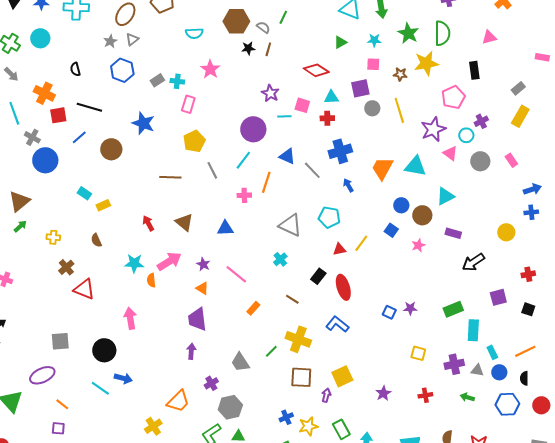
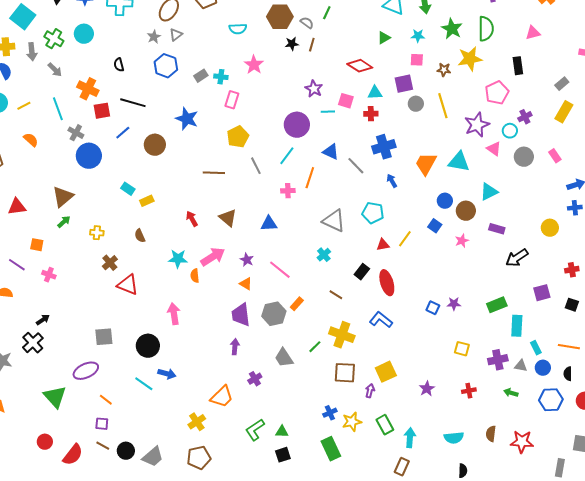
orange line: (525, 351) -> (569, 347), turned 35
gray hexagon: (230, 407) -> (274, 314), moved

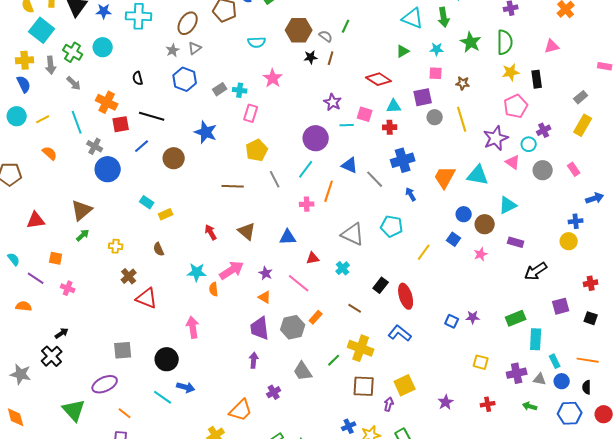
yellow star: (470, 59) -> (511, 72), moved, size x0.7
blue cross: (575, 208) -> (576, 221), moved
red triangle: (383, 245) -> (313, 258), moved

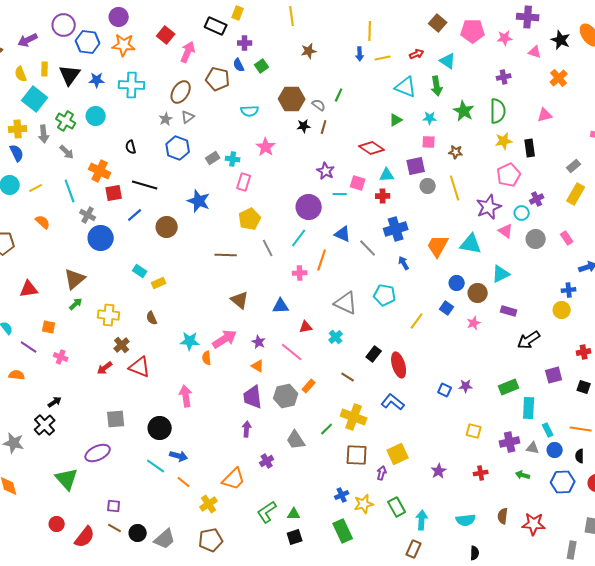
red arrow: (211, 232) -> (105, 368), moved, turned -98
yellow cross: (116, 246) -> (109, 315), size x1.5
orange line: (125, 413) -> (184, 482), moved

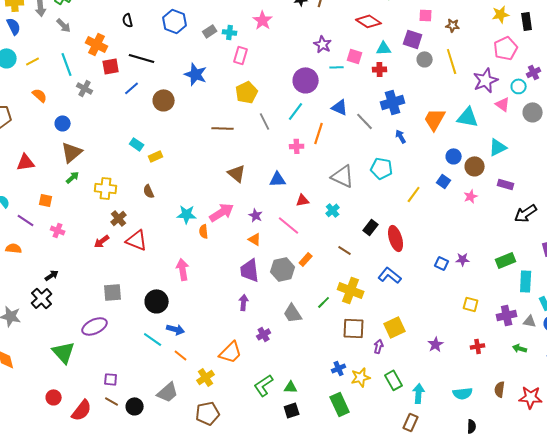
purple square: (416, 166) -> (413, 39), turned 30
blue circle: (101, 238) -> (63, 123), moved, size x0.6
gray trapezoid: (165, 539) -> (168, 392), moved

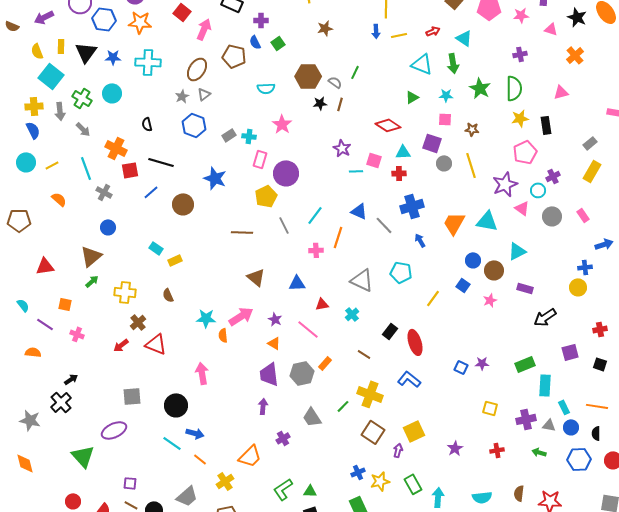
purple circle: (306, 80) -> (286, 173), moved
blue circle: (63, 123) -> (108, 227), moved
brown square: (354, 328) -> (373, 432), turned 30

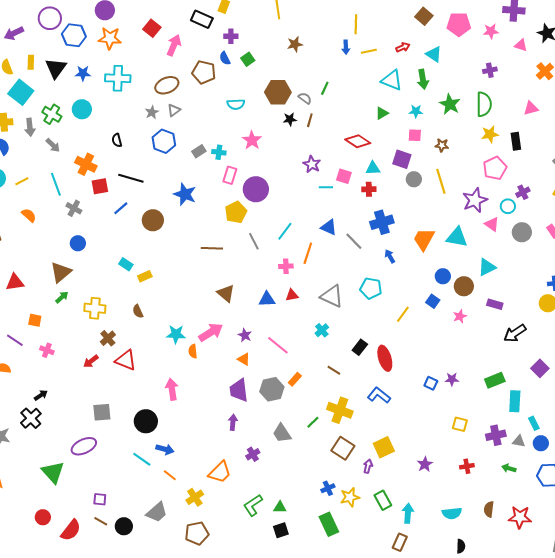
brown ellipse: (197, 69) -> (167, 85), turned 35
red triangle: (322, 304) -> (292, 295), moved
purple square: (570, 352) -> (540, 368), turned -30

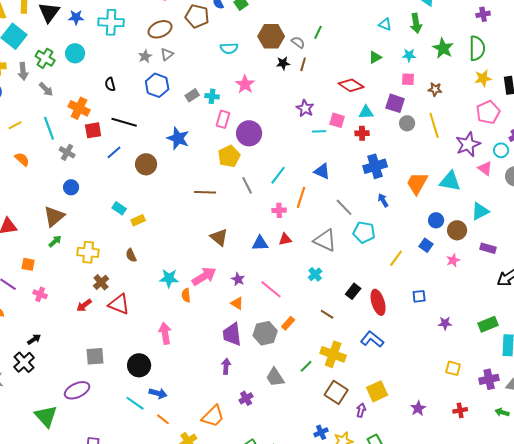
cyan triangle: (392, 80) -> (385, 24), size x0.6
gray line: (354, 241) -> (344, 207), moved
blue square: (431, 383) -> (419, 296), moved, turned -32

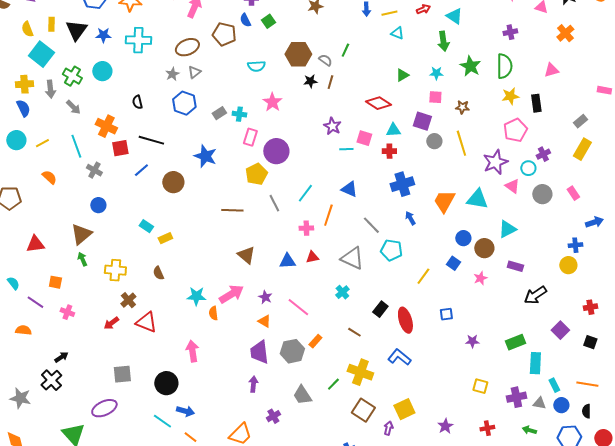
cyan triangle: (385, 24) -> (397, 33), moved
green arrow: (55, 241) -> (82, 259), turned -72

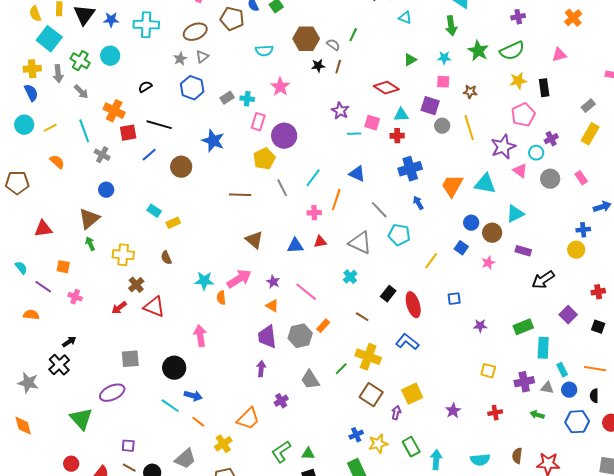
green semicircle: (504, 66) -> (512, 51), turned 65
black semicircle: (137, 102) -> (145, 87), turned 72

